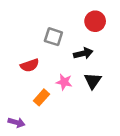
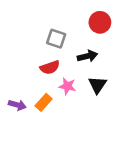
red semicircle: (30, 65) -> (50, 67), moved
purple arrow: (17, 122) -> (17, 105), moved

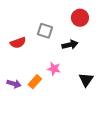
red semicircle: (50, 67) -> (18, 43), moved
black triangle: (97, 85) -> (86, 80), moved

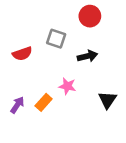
red circle: (80, 18) -> (90, 16), moved
purple arrow: (14, 84) -> (17, 105), turned -72

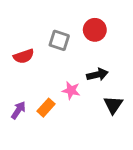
red circle: (90, 16) -> (95, 30), moved
black arrow: (87, 56) -> (97, 75), moved

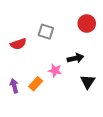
red circle: (95, 30) -> (87, 23), moved
purple arrow: (18, 110) -> (14, 86), turned -48

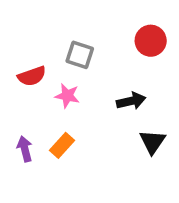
pink star: (55, 70) -> (67, 96), moved

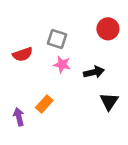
pink star: (67, 96) -> (62, 65), moved
purple arrow: (25, 149) -> (19, 117), moved

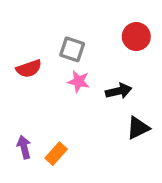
black triangle: (109, 101) -> (138, 128), turned 30
orange rectangle: (44, 104) -> (56, 154), moved

